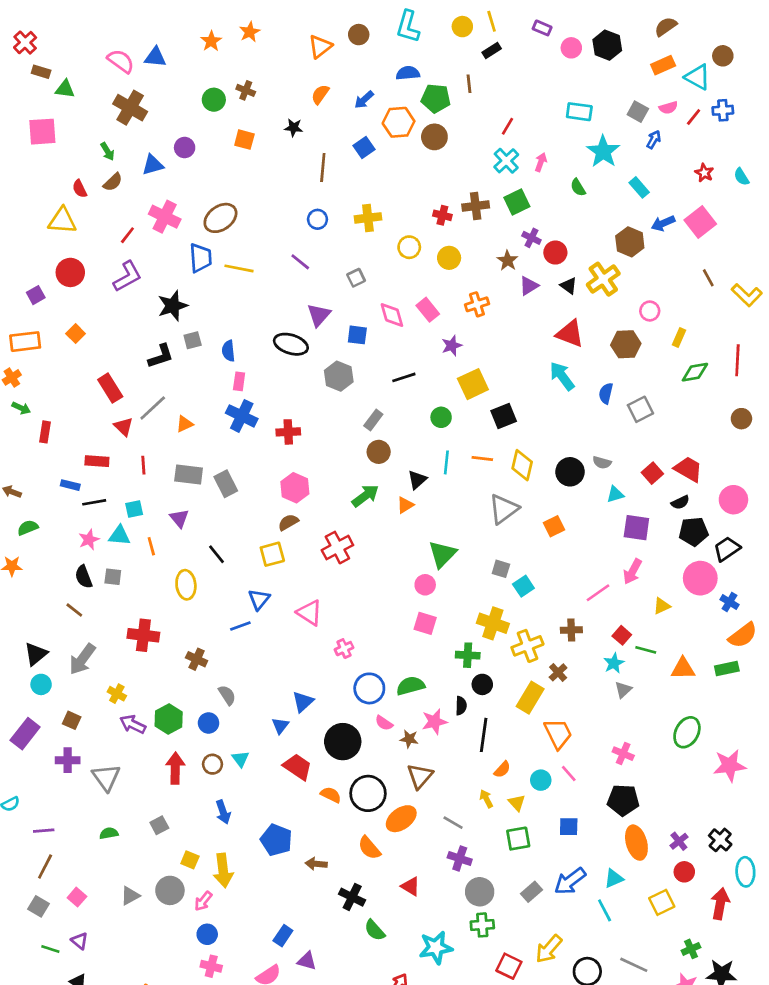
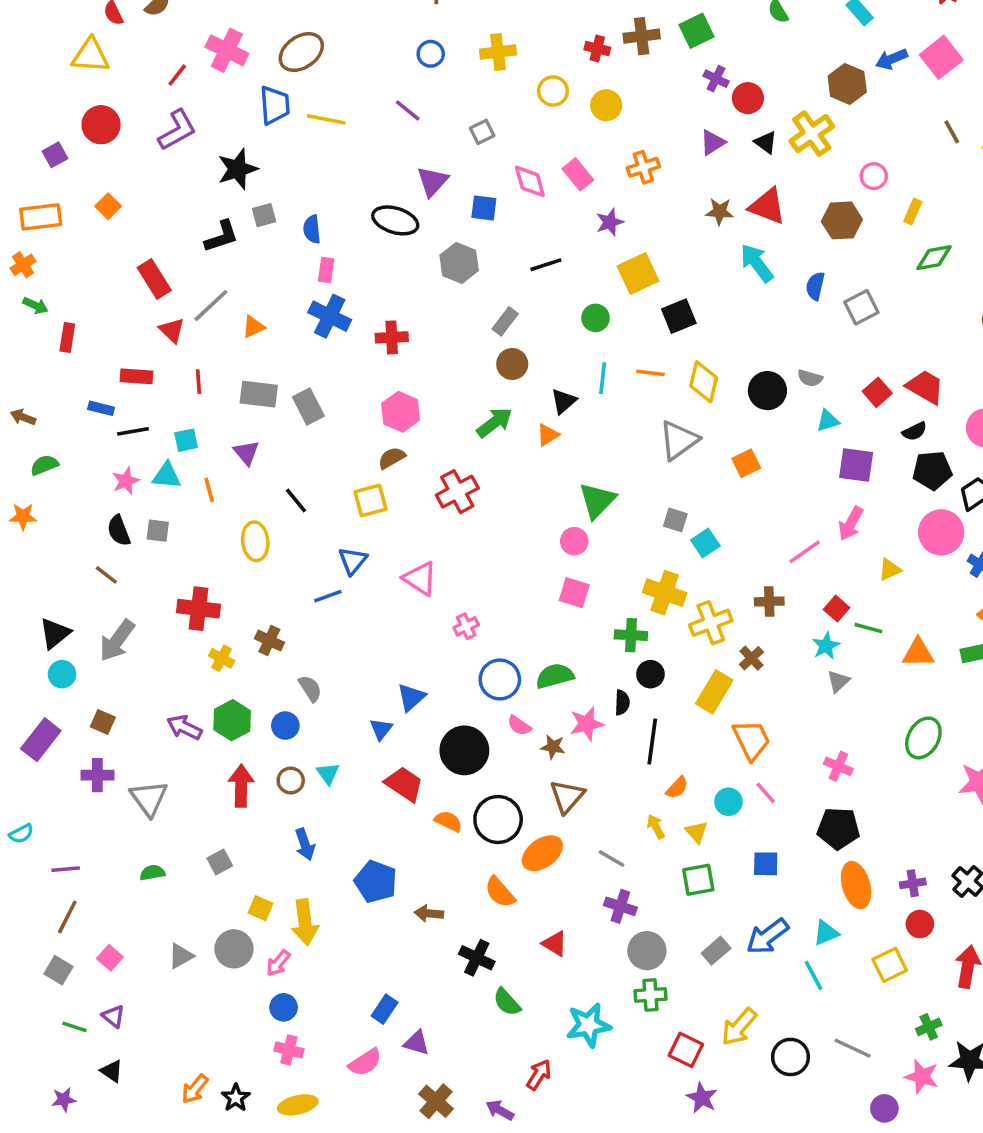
brown star: (508, 260) -> (720, 212), moved, turned -30
yellow cross: (117, 694) -> (222, 658), moved
purple cross: (679, 841) -> (913, 883), turned 30

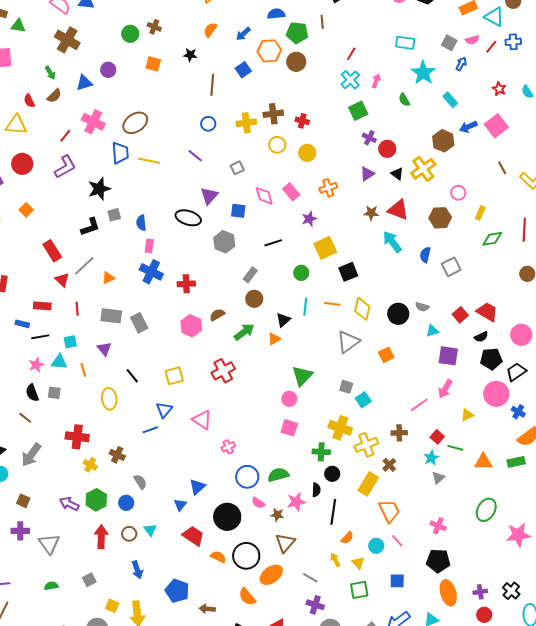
brown cross: (642, 36) -> (273, 114), moved
brown semicircle: (392, 458) -> (217, 315), moved

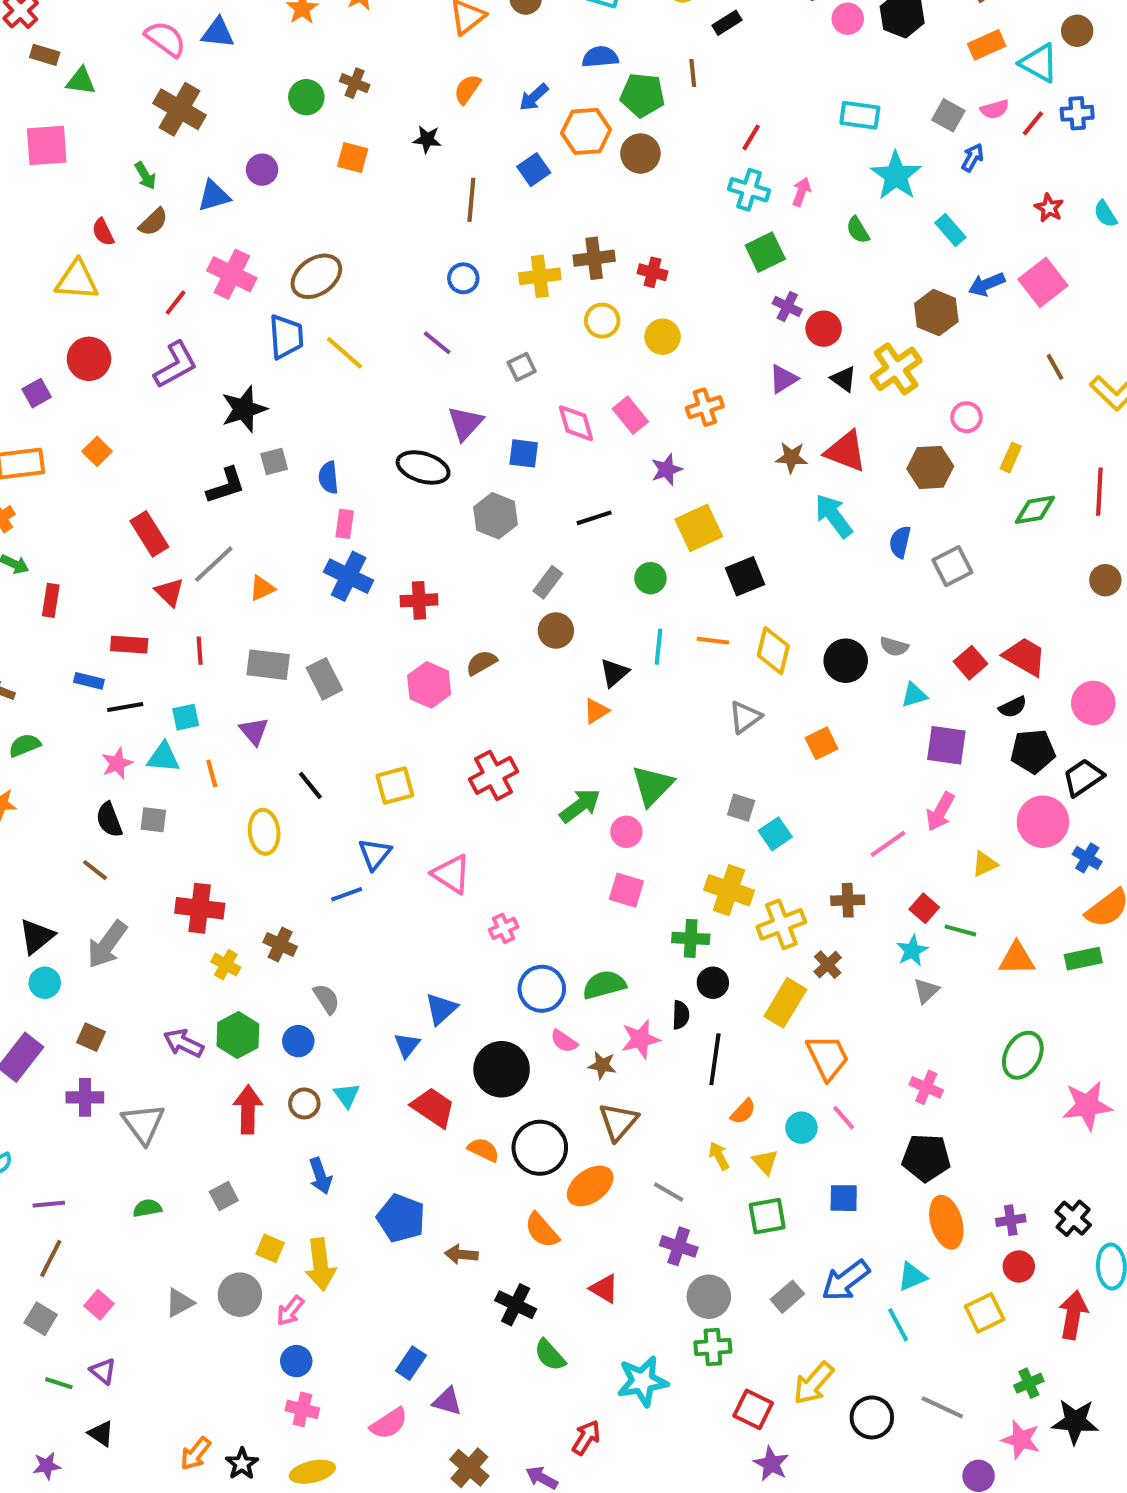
cyan cross: (350, 80) -> (749, 190), turned -30
yellow line: (149, 161) -> (345, 353), turned 30
green arrow: (244, 332) -> (580, 806), moved
gray triangle: (348, 342) -> (745, 717), size x0.7

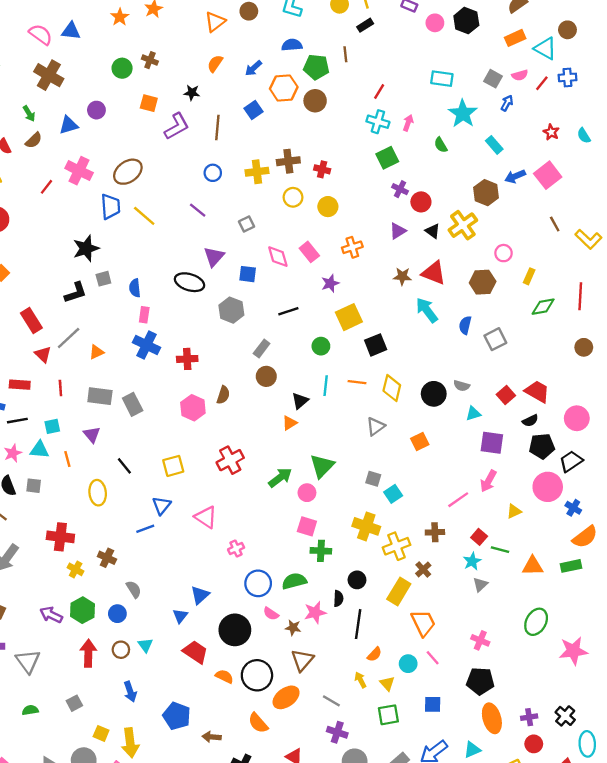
purple L-shape: (176, 365) -> (177, 126), moved
brown semicircle: (481, 663) -> (223, 395), turned 138
green cross: (691, 938) -> (321, 551), moved

